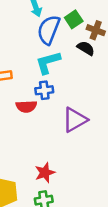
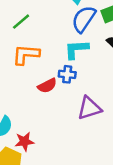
red semicircle: (26, 107) -> (47, 86), turned -36
red star: (45, 173) -> (24, 142), moved

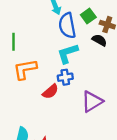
blue semicircle: (84, 19) -> (67, 26), turned -30
green line: (21, 22) -> (14, 42), turned -35

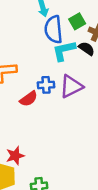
cyan L-shape: (68, 53) -> (64, 51), moved
purple triangle: (92, 102) -> (71, 86), moved

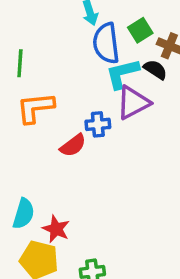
purple triangle: (71, 86) -> (133, 103), moved
red star: (15, 156) -> (56, 229), turned -30

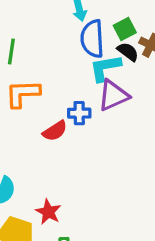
black semicircle: (155, 70) -> (128, 52), moved
red star: (56, 229) -> (48, 212), moved

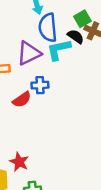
green square: (125, 29) -> (82, 19), moved
purple triangle: (113, 95) -> (29, 53), moved

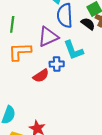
cyan L-shape: (59, 50) -> (73, 50), moved, turned -100

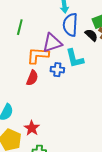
orange L-shape: (20, 52) -> (38, 55), moved
red semicircle: (41, 76) -> (32, 78), moved, turned -42

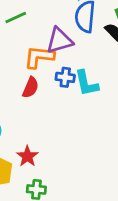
green line: (20, 27) -> (16, 18), turned 49
cyan L-shape: (75, 58) -> (86, 83), moved

